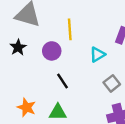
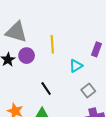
purple circle: (52, 51) -> (27, 56), moved

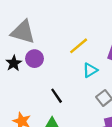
yellow line: (52, 44) -> (79, 46), moved, turned 54

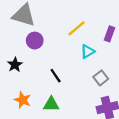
black star: (14, 63) -> (15, 65), moved

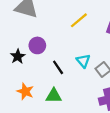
purple circle: (35, 41) -> (37, 45), moved
cyan triangle: (87, 52) -> (83, 61), moved, turned -40

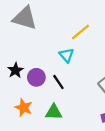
purple circle: (37, 45) -> (36, 77), moved
cyan triangle: (83, 61) -> (67, 55), moved

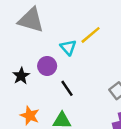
cyan triangle: (67, 55) -> (68, 47), moved
purple circle: (36, 77) -> (47, 66), moved

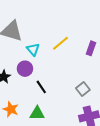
cyan triangle: (68, 47) -> (33, 49), moved

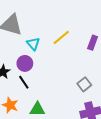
black line: (41, 87) -> (24, 82), moved

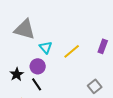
yellow line: (61, 37) -> (72, 51), moved

